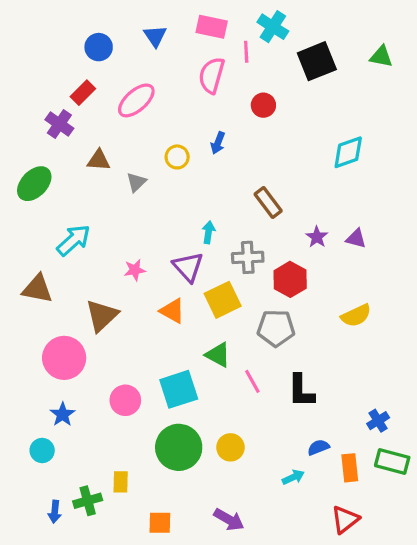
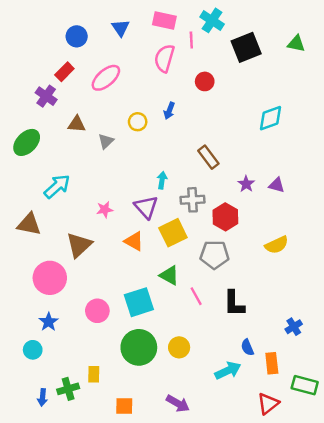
blue semicircle: (318, 447) -> (247, 347), turned -91
green rectangle: (392, 461) -> (305, 385), moved
cyan arrow: (293, 477) -> (228, 371), size x1.5

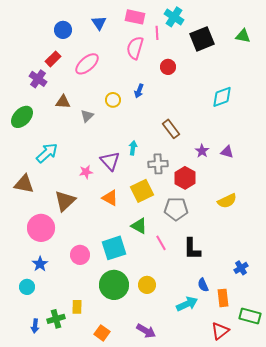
purple triangle: (146, 207) -> (110, 161), moved
orange square: (124, 406) -> (102, 333), turned 35

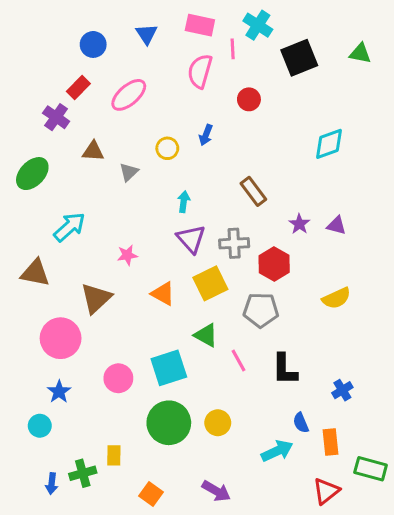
cyan arrow: (133, 148) -> (184, 202), moved
purple triangle: (110, 161) -> (191, 239), moved
blue cross: (241, 268) -> (342, 390), moved

